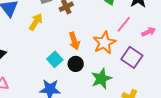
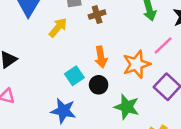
green star: (101, 79) -> (127, 107), turned 30

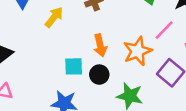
cyan square: (74, 76) -> (74, 66), turned 36

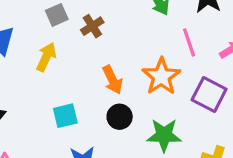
pink line: (164, 30) -> (189, 42), turned -50
cyan square: (74, 66) -> (65, 116), moved

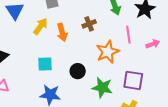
brown cross: (92, 26) -> (89, 24), moved
orange arrow: (113, 80) -> (62, 32), moved
purple square: (209, 95) -> (133, 80), moved, turned -30

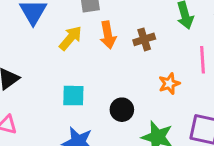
orange arrow: (62, 32) -> (108, 35), moved
orange star: (108, 52) -> (169, 84), size x0.6

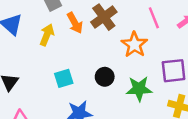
brown cross: (144, 39) -> (104, 17), size x1.5
orange star: (169, 84) -> (134, 45), size x1.5

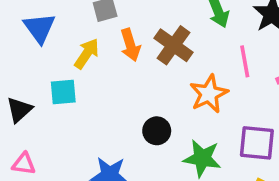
brown cross: (104, 17) -> (173, 45), turned -30
cyan square: (64, 78) -> (63, 92), moved

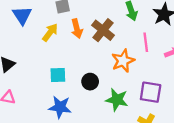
cyan square: (63, 92) -> (58, 75), moved

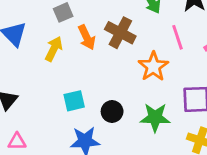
black circle: (90, 82) -> (112, 111), moved

